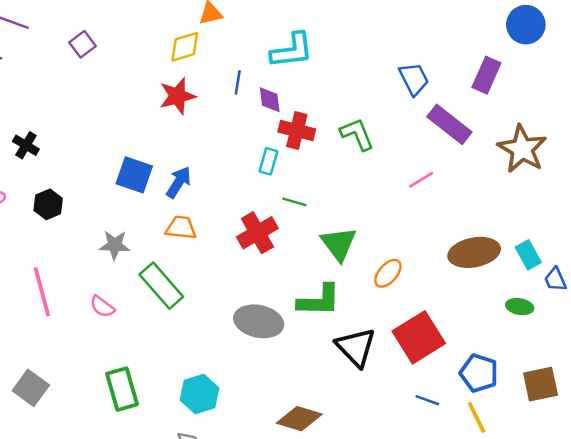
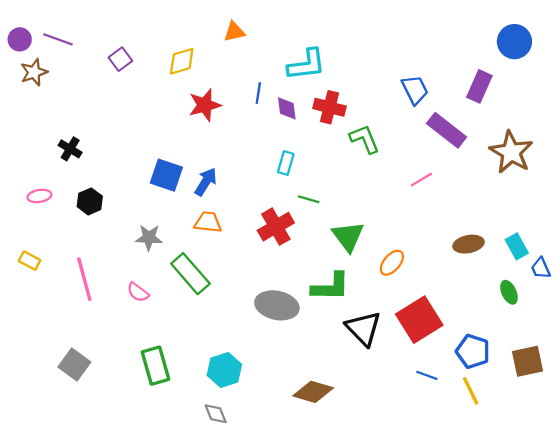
yellow diamond: (185, 47) -> (182, 61), moved
red cross: (297, 131) -> (329, 107), moved
brown ellipse: (474, 252) -> (468, 244), size x0.7
green ellipse: (520, 307) -> (509, 292), turned 55

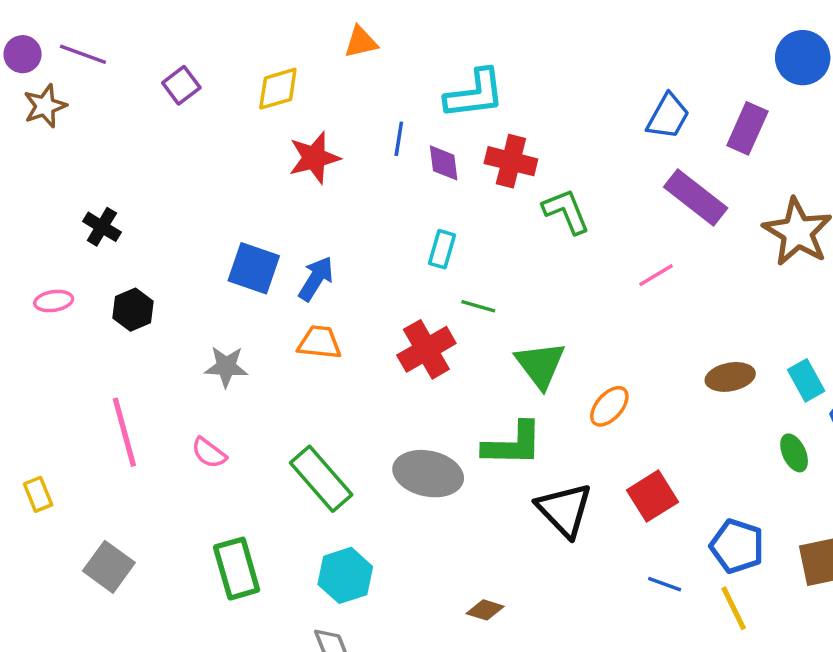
blue trapezoid: (415, 90) -> (668, 116), moved, turned 56
yellow rectangle: (30, 261) -> (38, 494), moved, turned 40
green rectangle: (190, 274) -> (321, 479), moved
red square: (419, 320) -> (653, 496), size x0.7
brown diamond: (313, 392) -> (485, 610), size x0.6

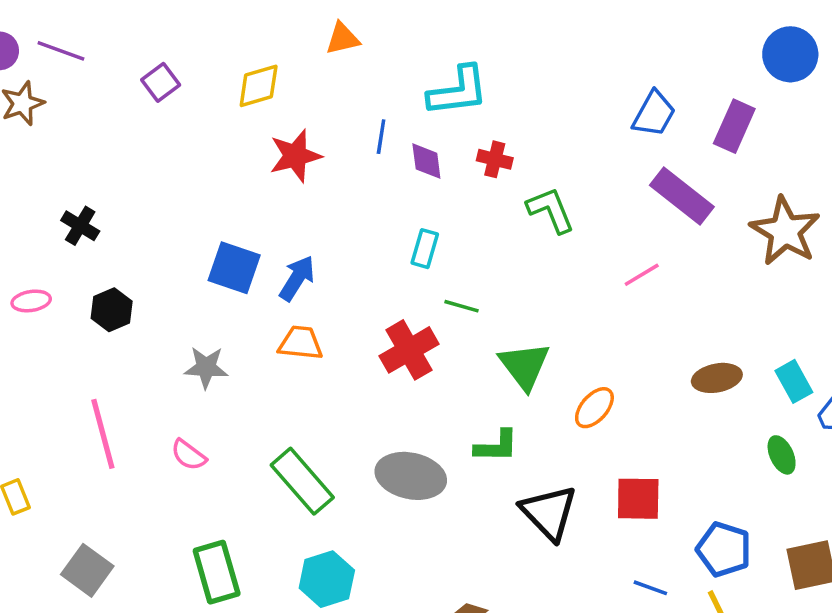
red cross: (511, 161) -> (495, 159), size x0.7
green L-shape: (513, 444) -> (496, 446), size x0.7
red square: (653, 496) -> (638, 499), turned 33

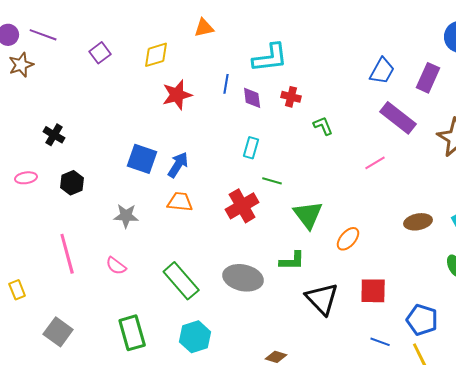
green L-shape: (551, 210) -> (323, 126), size x0.7

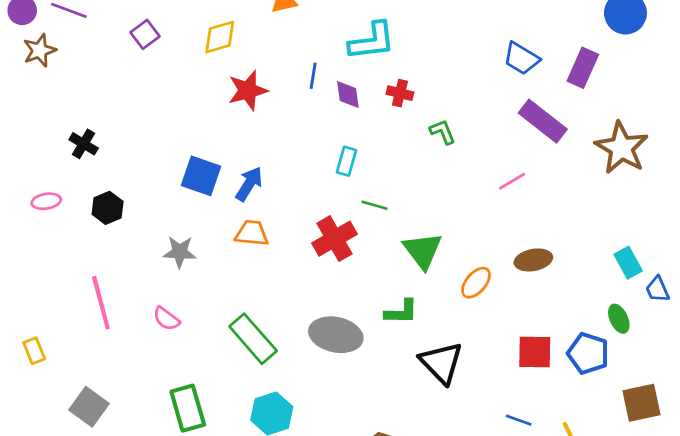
blue trapezoid: (382, 71) -> (521, 58), turned 92
brown ellipse: (418, 222) -> (533, 260), moved
red square: (373, 291) -> (535, 352), moved
blue pentagon: (422, 320) -> (588, 353), moved

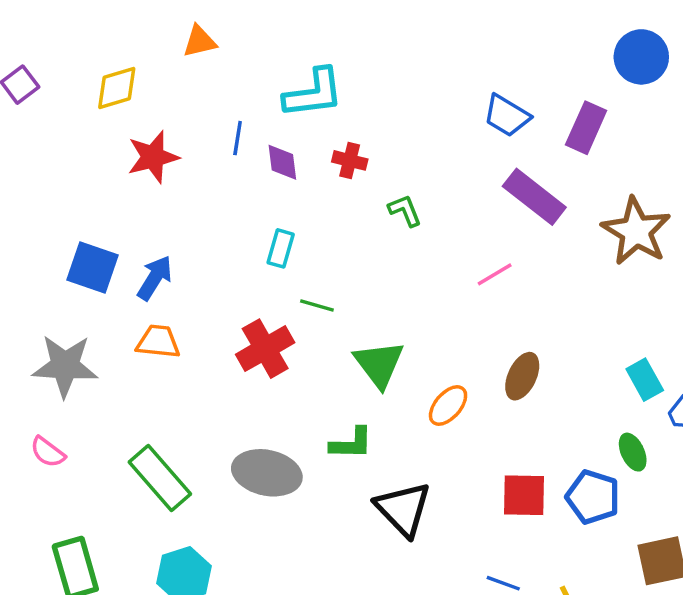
gray star: (180, 252) -> (65, 366), size x1.5
brown ellipse: (533, 260) -> (522, 376), turned -54

